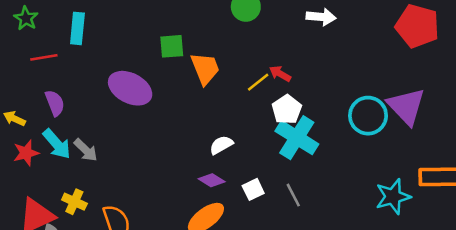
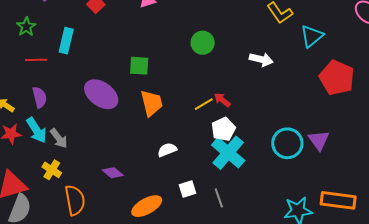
orange trapezoid: (205, 68) -> (152, 103), moved
purple triangle: (406, 106) -> (319, 140), size x0.7
purple diamond: (212, 180) -> (113, 173), moved
yellow cross: (74, 202) -> (52, 170), moved

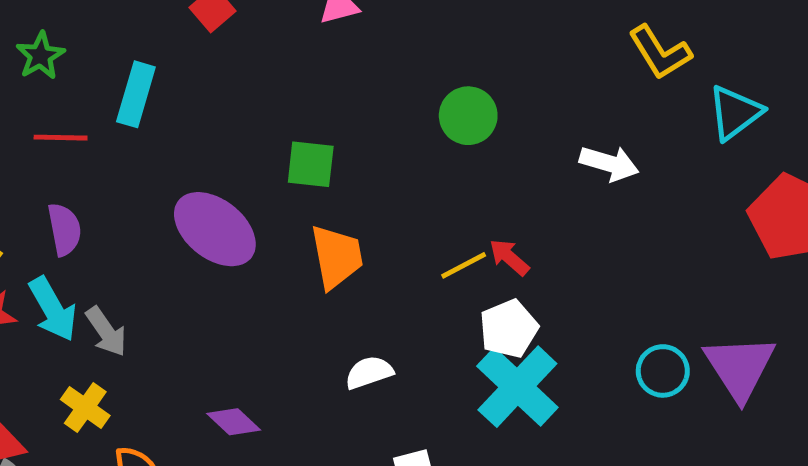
purple triangle: (319, 140) -> (740, 367), size x1.4
cyan circle: (287, 143) -> (663, 371), size x0.7

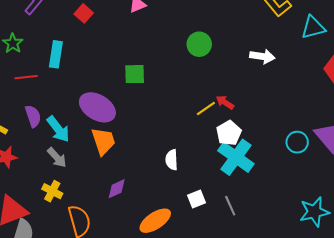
cyan triangle: (735, 113) -> (313, 27), turned 30
orange trapezoid: (337, 257) -> (103, 141), moved
cyan arrow: (53, 309) -> (58, 129), moved
white semicircle: (369, 372) -> (172, 160), turned -66
purple diamond: (234, 422) -> (117, 189), turned -60

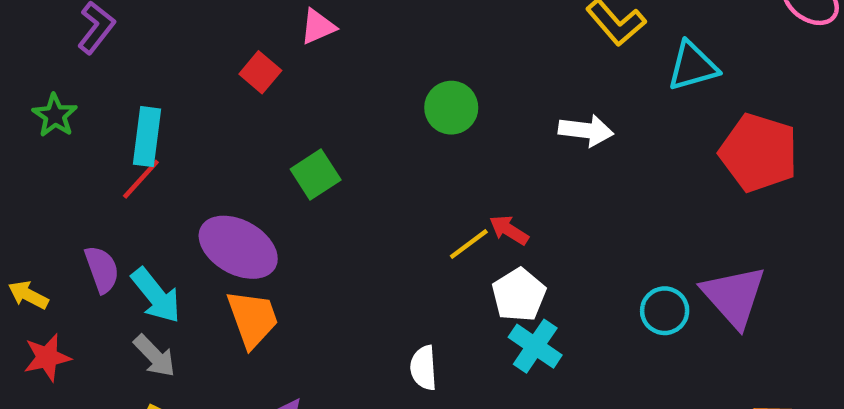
red square: (84, 13) -> (260, 72), moved
green square: (135, 74) -> (316, 174), turned -30
red line: (26, 77) -> (141, 179), moved, turned -40
cyan cross: (236, 157) -> (535, 346), size x0.7
white semicircle: (172, 160) -> (424, 368), moved

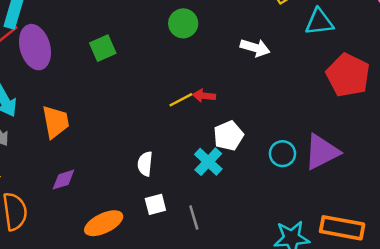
red arrow: (509, 230) -> (204, 96), turned -35
purple ellipse: (238, 247) -> (35, 47), moved, turned 36
white pentagon: (519, 295) -> (228, 136), moved
purple triangle: (734, 296) -> (322, 152), turned 36

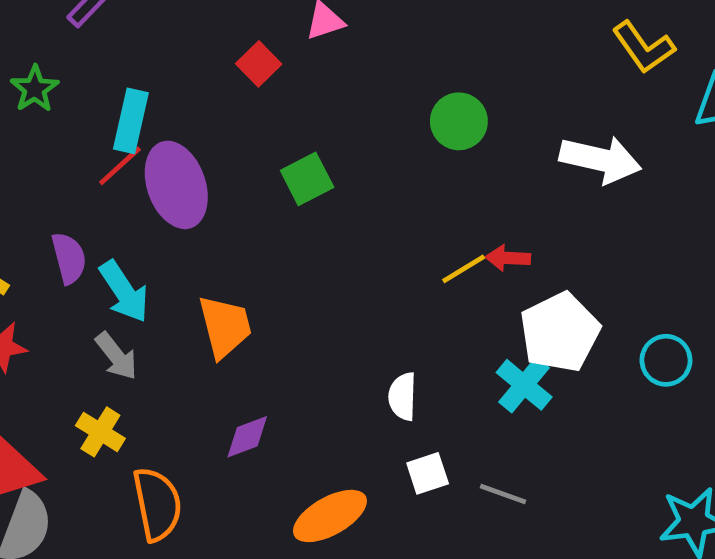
white arrow: (255, 48) -> (600, 159), size x1.4
white pentagon: (228, 136) -> (560, 332), size x1.4
gray line: (194, 217) -> (503, 494), turned -50

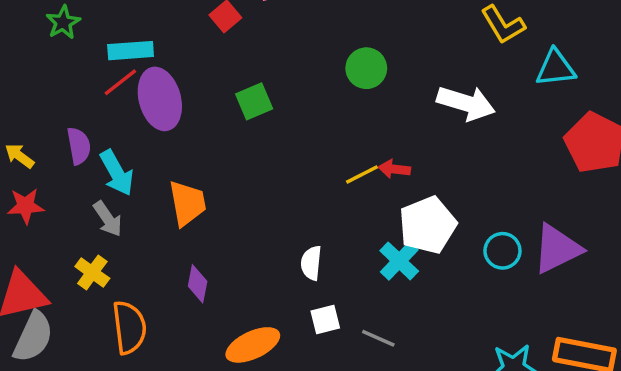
cyan rectangle: (131, 121) -> (131, 51), turned 69
purple diamond: (247, 437) -> (198, 284), turned -63

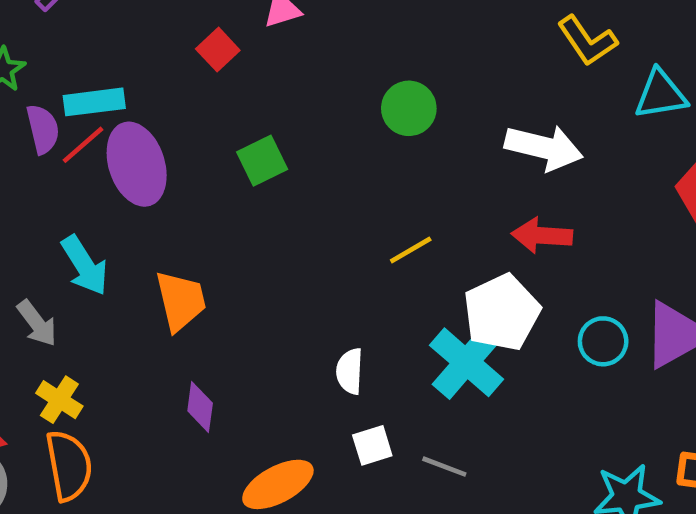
purple semicircle: (79, 146) -> (43, 129), moved
red arrow: (394, 169) -> (542, 235), moved, size x1.4
gray arrow: (108, 219) -> (37, 323), moved
cyan cross: (399, 261) -> (466, 362), size x1.4
orange semicircle: (129, 327) -> (69, 466), moved

